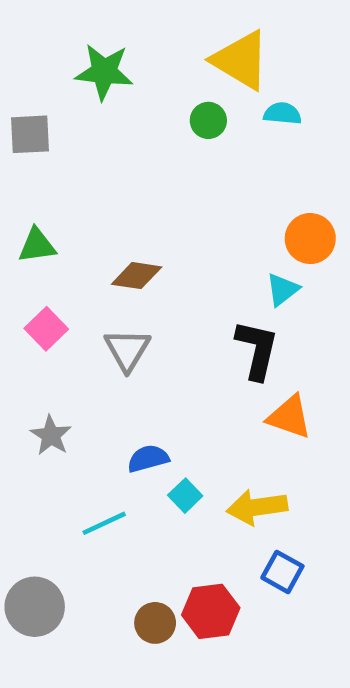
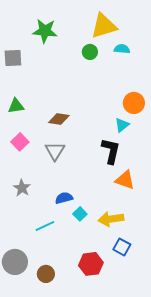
yellow triangle: (241, 60) -> (104, 26), turned -48
brown circle: (155, 623) -> (46, 274), moved

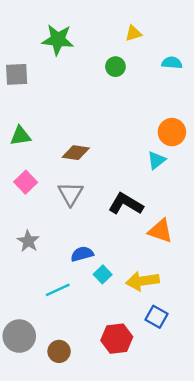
yellow triangle: (104, 26) -> (133, 33), size x0.5
cyan semicircle: (122, 49) -> (172, 63), moved
black L-shape: (111, 151) -> (126, 204), moved, turned -72

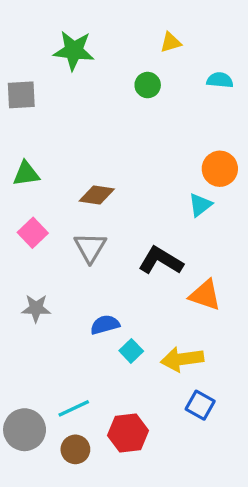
gray star: (28, 241) -> (36, 308), turned -30
cyan line: (58, 290) -> (74, 408), moved
red hexagon: (117, 339) -> (128, 433), moved

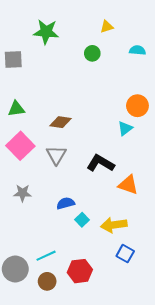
pink square: (33, 233) -> (20, 146), size x1.5

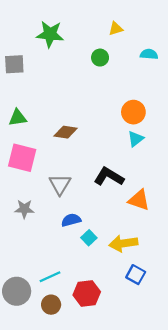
orange circle: (137, 106) -> (133, 112), moved
pink square: (20, 146) -> (22, 158), turned -32
gray triangle: (56, 155) -> (60, 184), moved

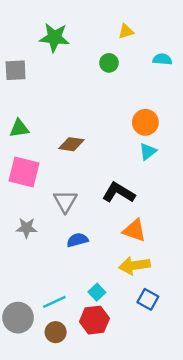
orange triangle: (139, 200) -> (134, 230), moved
cyan square: (89, 238) -> (97, 292), moved

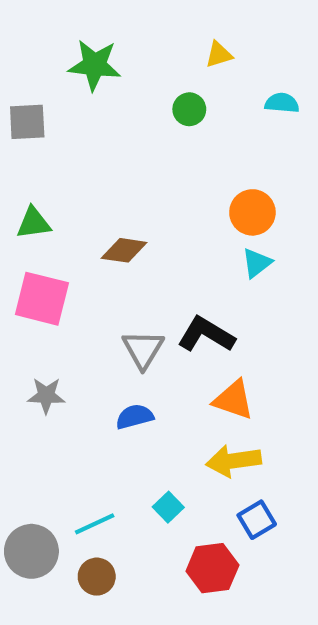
gray triangle: (65, 201) -> (143, 349), moved
blue square: (148, 299) -> (257, 520), turned 30
red hexagon: (94, 320) -> (212, 568), moved

